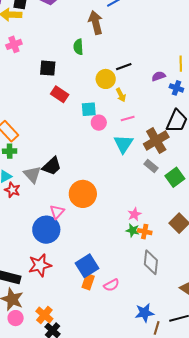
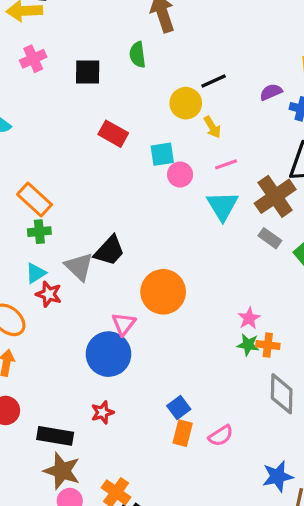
black square: (48, 68) -> (88, 72), moved
red star: (40, 265) -> (102, 412), size x0.6
blue square: (87, 266) -> (179, 408), size x0.6

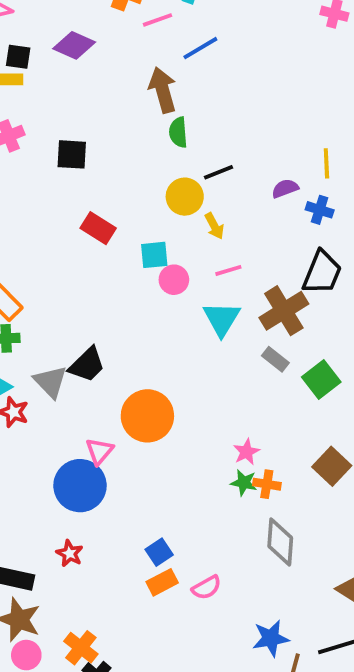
green semicircle: (138, 55) -> (178, 132), moved
red star: (102, 412) -> (70, 553), turned -30
orange rectangle: (183, 433) -> (162, 582), turned 45

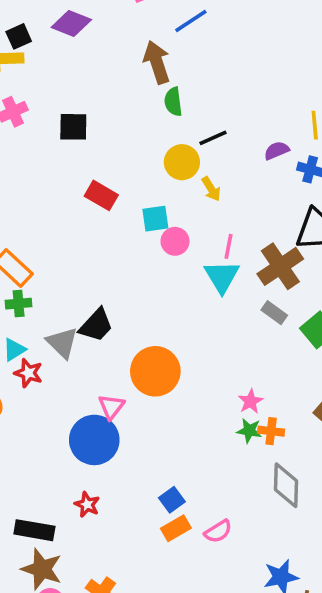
black square: (18, 57) -> (19, 36), turned -30
pink line: (228, 270) -> (228, 246), moved, turned -60

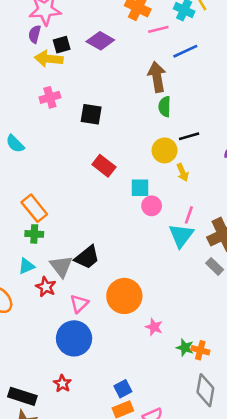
red star: (28, 373) -> (46, 287), moved
pink star: (250, 401) -> (154, 327), moved, turned -30
pink triangle: (111, 407) -> (79, 304), moved

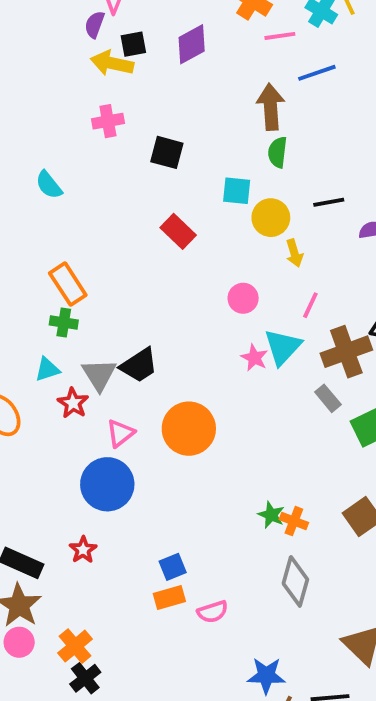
purple diamond: (100, 41) -> (192, 44), turned -64
black line: (189, 136) -> (329, 202), moved
cyan square: (140, 188) -> (237, 191), moved
pink line: (189, 215) -> (310, 305), moved
pink star: (154, 327) -> (254, 358), moved

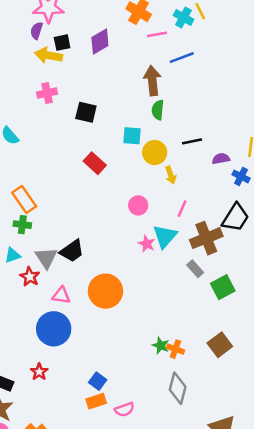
pink triangle: (120, 433) -> (61, 295), turned 48
blue square: (173, 567) -> (98, 381), turned -30

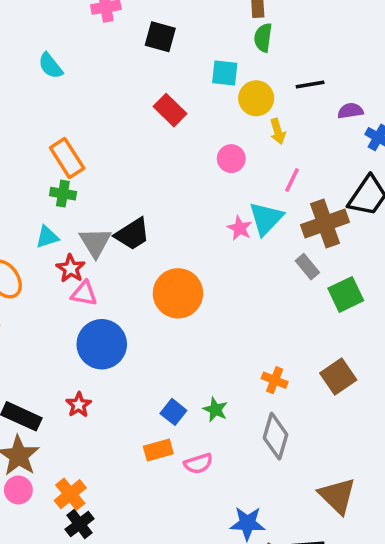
pink circle: (138, 205) -> (231, 159), moved
pink triangle: (61, 295) -> (84, 293), moved
green star: (161, 345) -> (215, 410), moved
blue square: (98, 381) -> (173, 412), moved

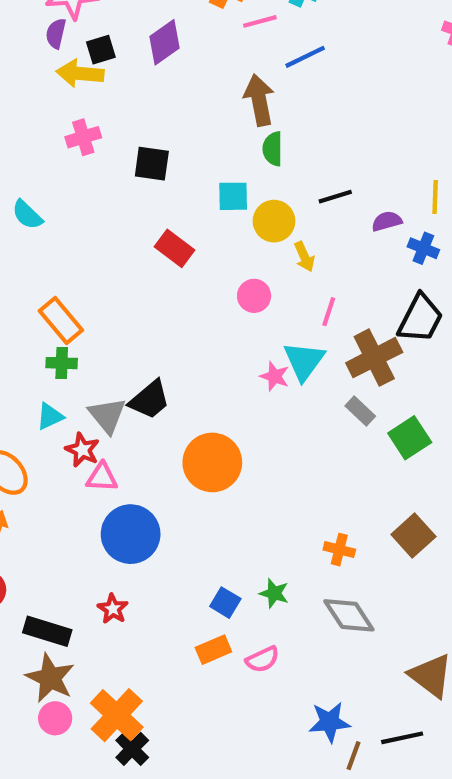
gray diamond: (275, 436) -> (349, 615), turned -42
orange cross: (70, 494) -> (117, 715), size x1.4

